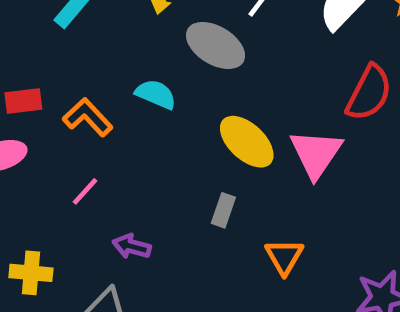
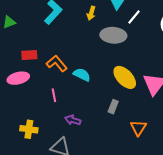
gray ellipse: (216, 45) -> (113, 35), turned -30
cyan semicircle: (156, 94) -> (82, 75), moved
pink line: (85, 191) -> (54, 95), turned -56

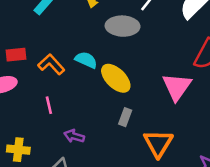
cyan semicircle: (82, 75) -> (86, 60), moved
yellow ellipse: (125, 77) -> (116, 78), moved
orange triangle: (138, 128) -> (158, 143), size x1.4

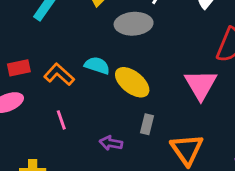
purple arrow: (74, 136) -> (111, 143), moved

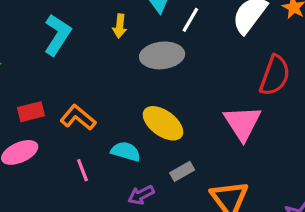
cyan semicircle: (97, 65) -> (126, 151), moved
gray rectangle: (147, 124) -> (182, 171), turned 48
purple arrow: (111, 143) -> (141, 195), turned -35

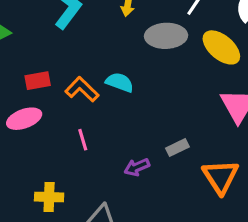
yellow ellipse: (163, 123) -> (221, 47), moved
cyan semicircle: (126, 151) -> (120, 82), moved

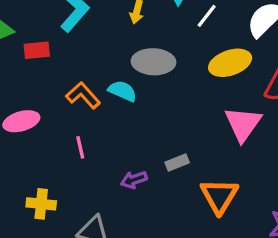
gray ellipse: (166, 36) -> (153, 62), moved
yellow ellipse: (221, 47) -> (230, 63), turned -63
red rectangle: (38, 81) -> (37, 50), moved

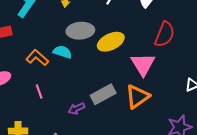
yellow ellipse: (230, 63) -> (111, 42), moved
gray rectangle: (177, 163) -> (103, 94), size x1.6
orange triangle: (219, 196) -> (137, 97), moved, turned 30

